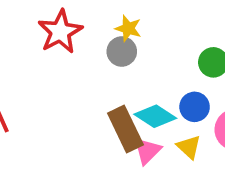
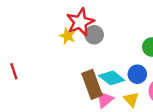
yellow star: (128, 28) -> (67, 36), moved
red star: (60, 32) -> (80, 22), moved

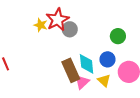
yellow star: (67, 36) -> (41, 25), moved
cyan diamond: (112, 78) -> (87, 64), turned 50

